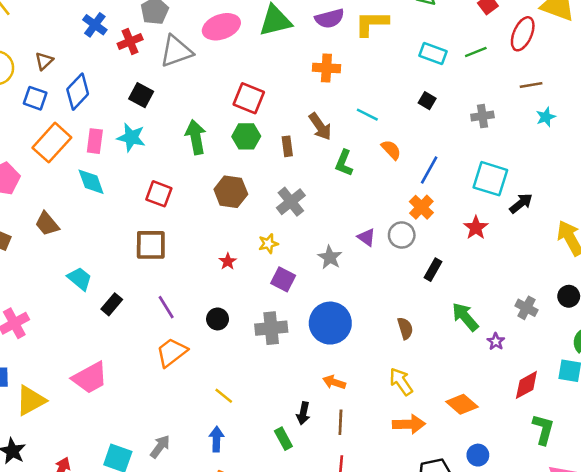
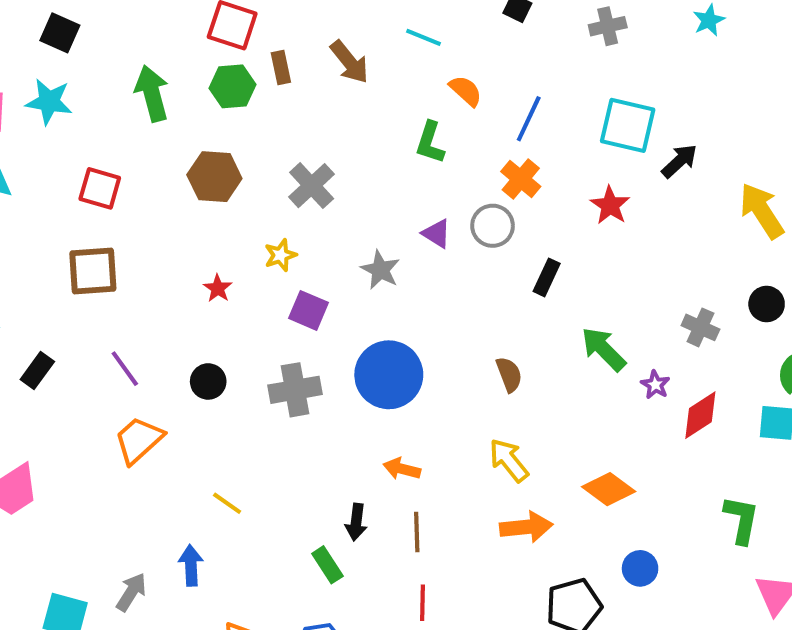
brown rectangle: (287, 146) -> (281, 67), moved
green L-shape: (344, 163) -> (430, 143), moved
red diamond: (526, 385) -> (700, 415), moved
blue arrow: (216, 439) -> (191, 565), moved

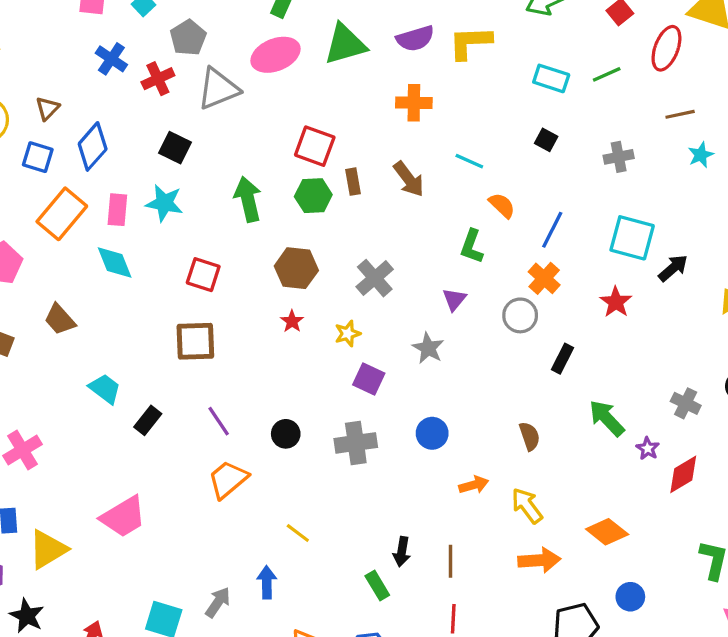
purple triangle: (437, 234) -> (454, 299), moved, turned 35
red star: (218, 288) -> (292, 321), moved
blue circle: (389, 375) -> (432, 433), size x0.6
orange arrow: (402, 469) -> (474, 485), moved, turned 148

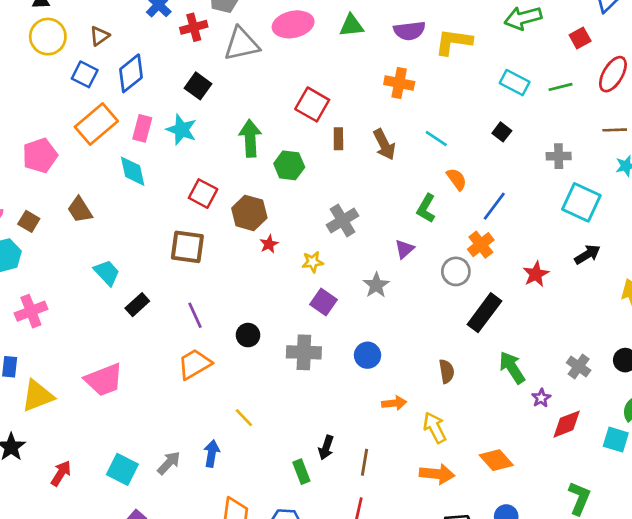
green triangle: (345, 44) -> (351, 26), size x0.7
green hexagon: (313, 196) -> (289, 165), moved
cyan square: (632, 238) -> (581, 202), moved
brown hexagon: (296, 268) -> (249, 213), moved
black rectangle: (563, 359) -> (484, 313), size x1.6

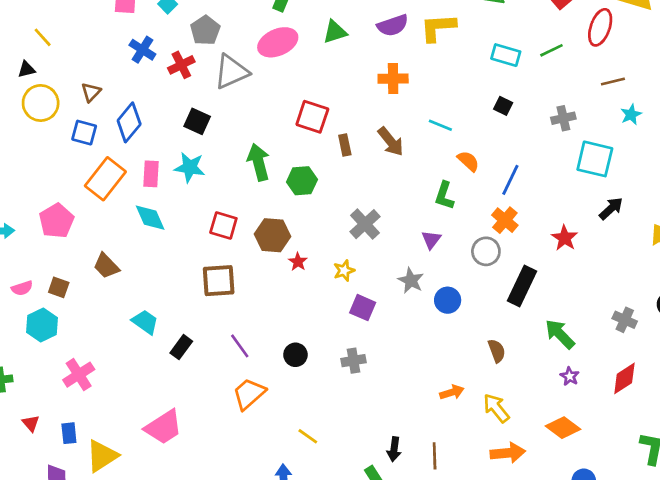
gray cross: (304, 352) -> (353, 361), size x0.7
blue circle: (368, 355) -> (448, 300), moved
purple star: (541, 398) -> (570, 376), moved

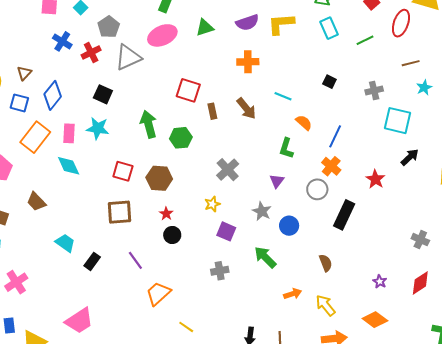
cyan rectangle: (506, 55) -> (329, 28), moved, turned 50
red star: (298, 262) -> (166, 214), moved
green arrow: (560, 334) -> (265, 257), moved
black circle: (295, 355) -> (172, 235), moved
orange trapezoid: (249, 394) -> (158, 294), moved

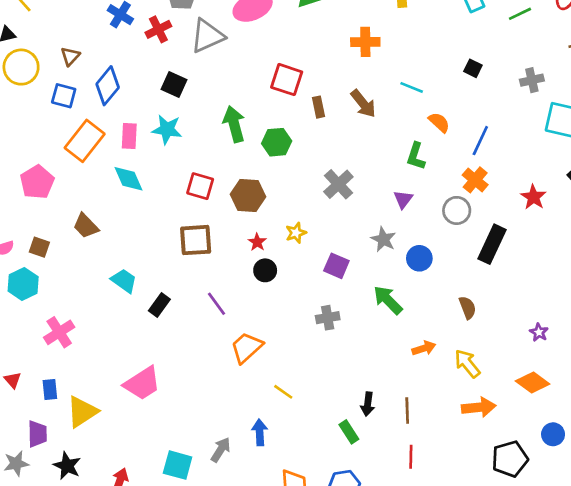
yellow star: (212, 204) -> (296, 233), moved

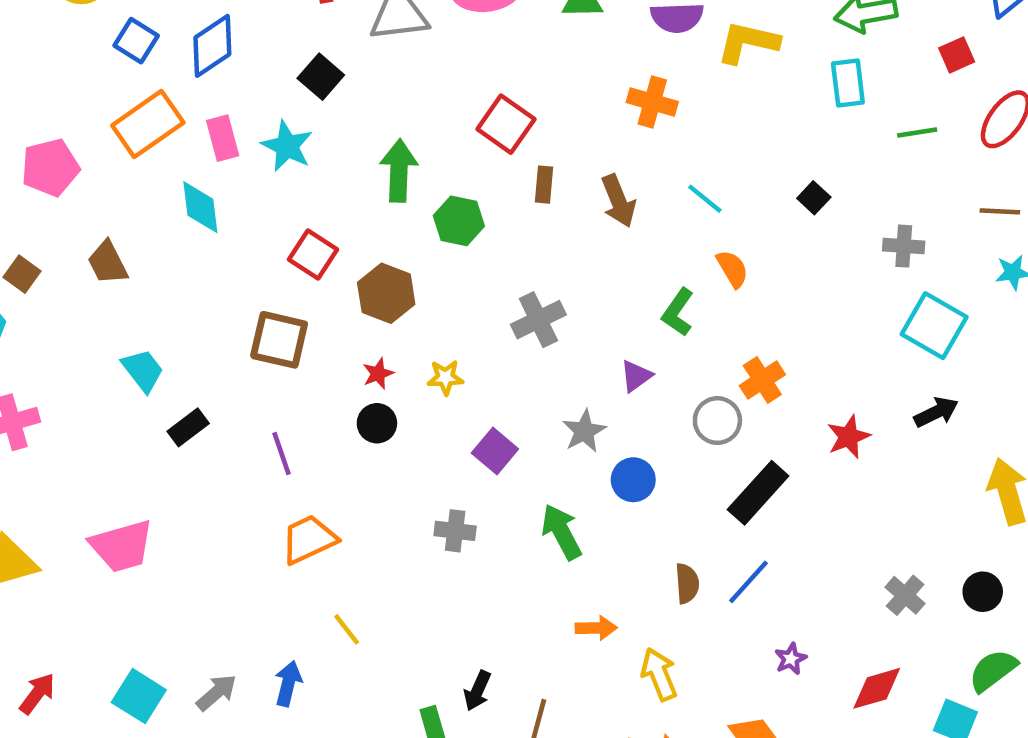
pink rectangle: (129, 136) -> (223, 138), turned -35
blue line: (480, 141) -> (749, 582), moved

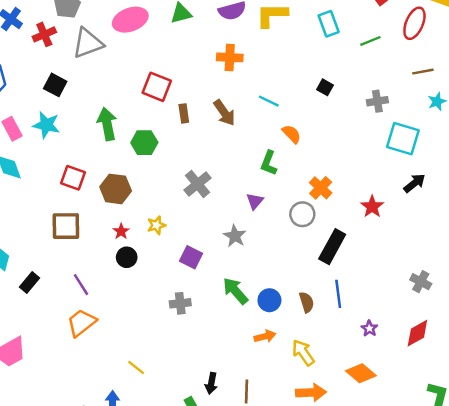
blue circle: (633, 480) -> (269, 300), moved
orange trapezoid: (309, 539) -> (81, 323), moved
blue line: (749, 582) -> (338, 294), turned -36

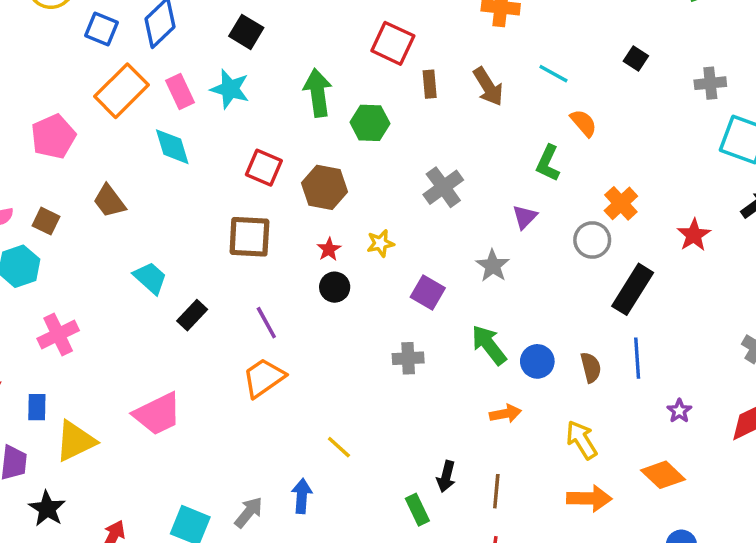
orange arrow: (265, 336) -> (505, 414), moved

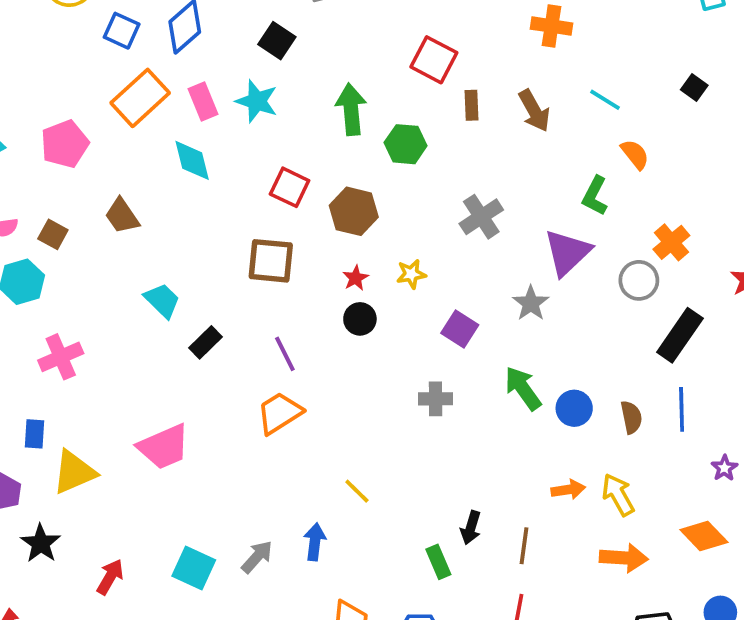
purple triangle: (525, 217) -> (567, 252), size x1.8
orange arrow: (505, 414) -> (568, 490), moved

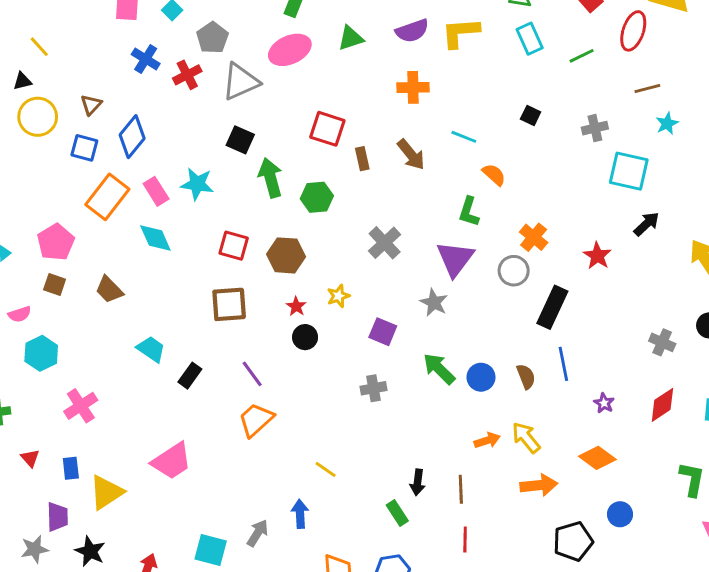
black square: (277, 41) -> (240, 140), moved
brown square: (53, 234) -> (55, 284), moved

